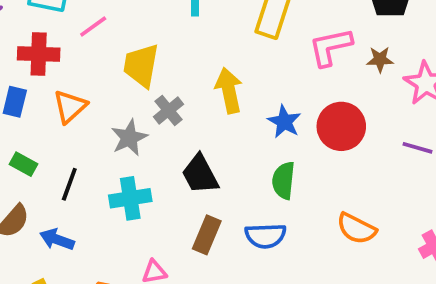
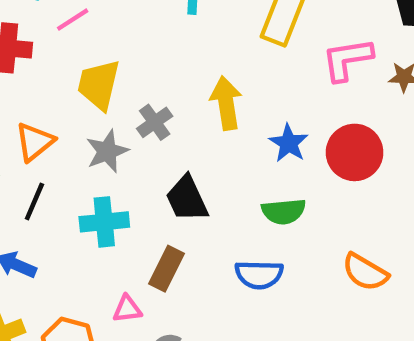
yellow trapezoid: (141, 65) -> (99, 85), moved
orange triangle: (70, 106) -> (35, 142), moved
green semicircle: (283, 180) -> (284, 211), turned -105
brown rectangle: (207, 235) -> (166, 269), moved

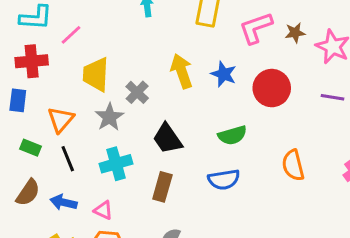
blue star: (289, 143) -> (224, 74), moved
black line: (34, 201) -> (68, 159), turned -35
orange semicircle: (365, 272) -> (293, 165), turned 56
pink triangle: (127, 309) -> (103, 210), moved, turned 42

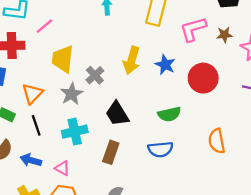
yellow arrow: (182, 71) -> (132, 60), turned -148

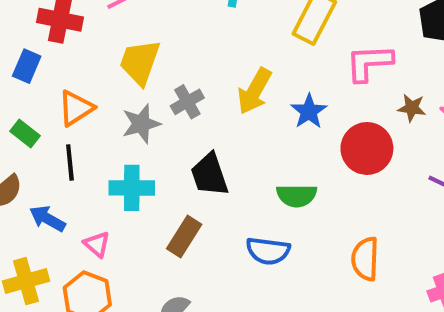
brown star: (224, 35) -> (412, 108), moved

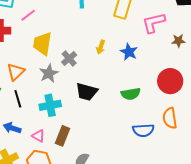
yellow arrow: (254, 91) -> (101, 47), size x0.6
red circle: (367, 148) -> (170, 81), moved
black trapezoid: (209, 175) -> (87, 92), turned -45
brown rectangle: (184, 237) -> (62, 136), moved
blue semicircle: (268, 251) -> (143, 130), moved

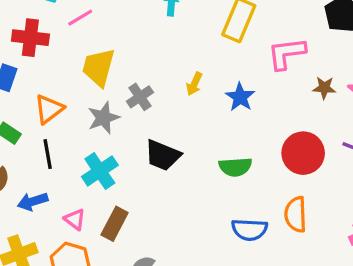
cyan cross: (50, 105) -> (100, 171), turned -30
blue arrow: (12, 128) -> (33, 201), turned -42

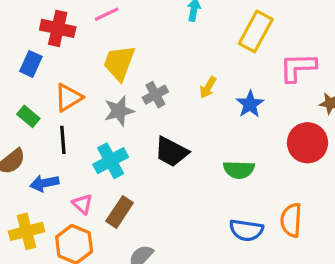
red circle: (303, 153) -> (308, 143), moved

